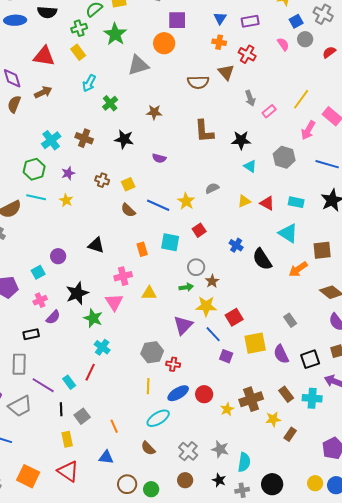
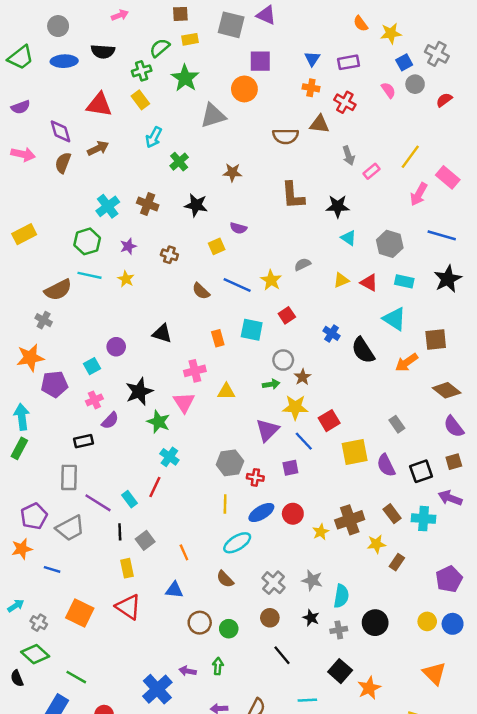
brown triangle: (226, 72) -> (319, 124), turned -42
gray hexagon: (284, 157) -> (390, 244), moved
yellow square: (128, 184) -> (217, 246), moved
purple square: (226, 356) -> (290, 468), moved, turned -32

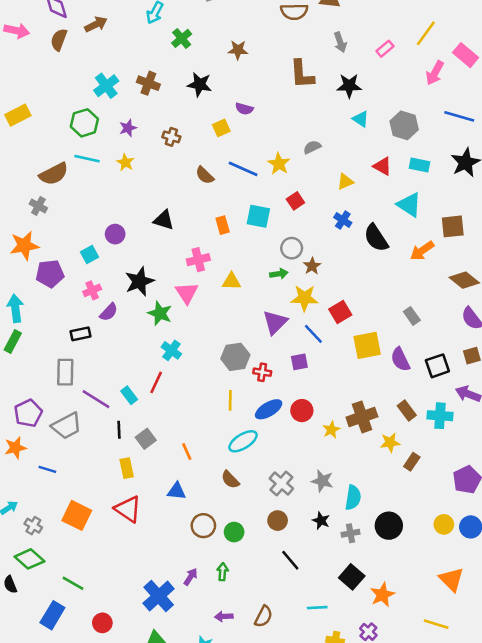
gray arrow: (349, 156) -> (340, 42), moved
yellow triangle: (341, 280) -> (345, 182), moved
purple arrow: (188, 671) -> (191, 577), turned 112

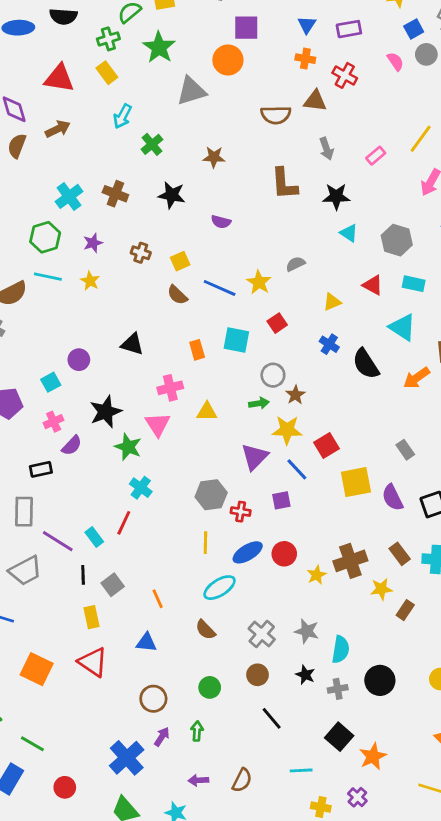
yellow square: (221, 128) -> (180, 261), moved
brown circle: (203, 526) -> (153, 699), moved

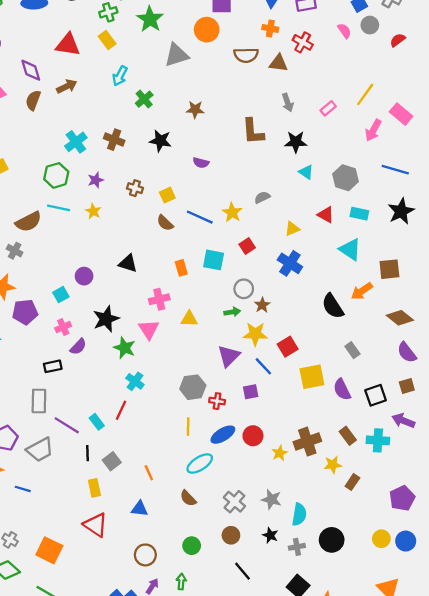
brown semicircle: (276, 115) -> (246, 55), moved
blue cross: (329, 344) -> (290, 263), size x1.5
black semicircle: (366, 364) -> (333, 306), moved
orange square: (37, 669) -> (49, 550), moved

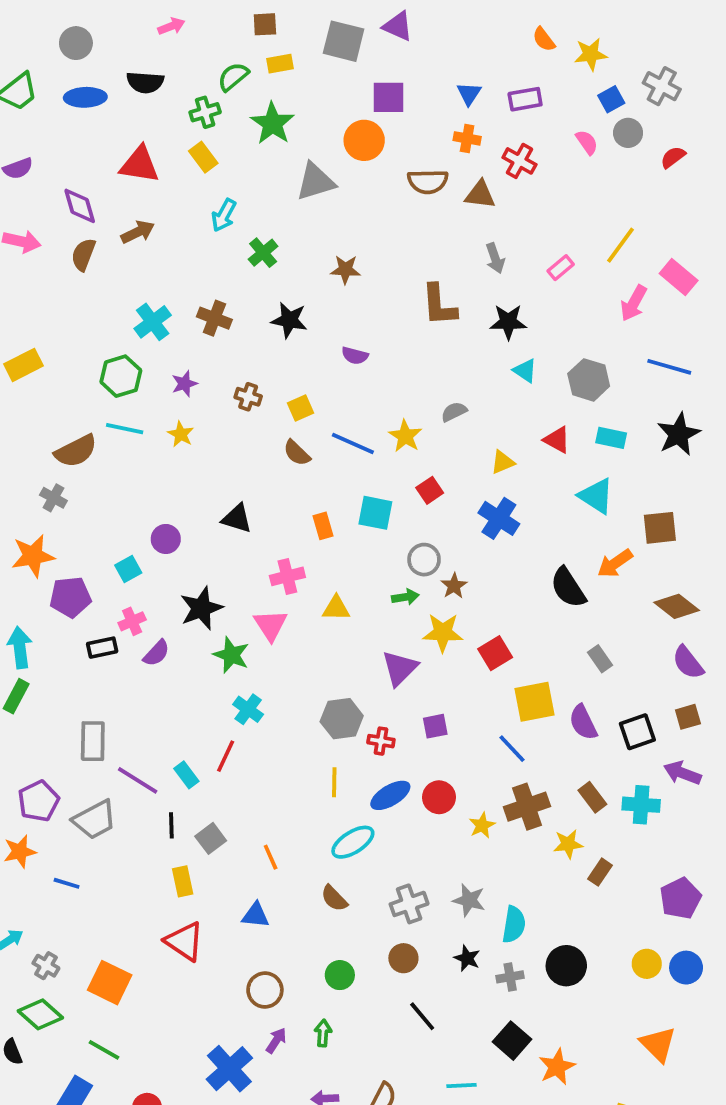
black rectangle: (53, 366) -> (102, 648), moved
blue line: (263, 366) -> (512, 749), moved
gray cross: (234, 502) -> (409, 904), turned 30

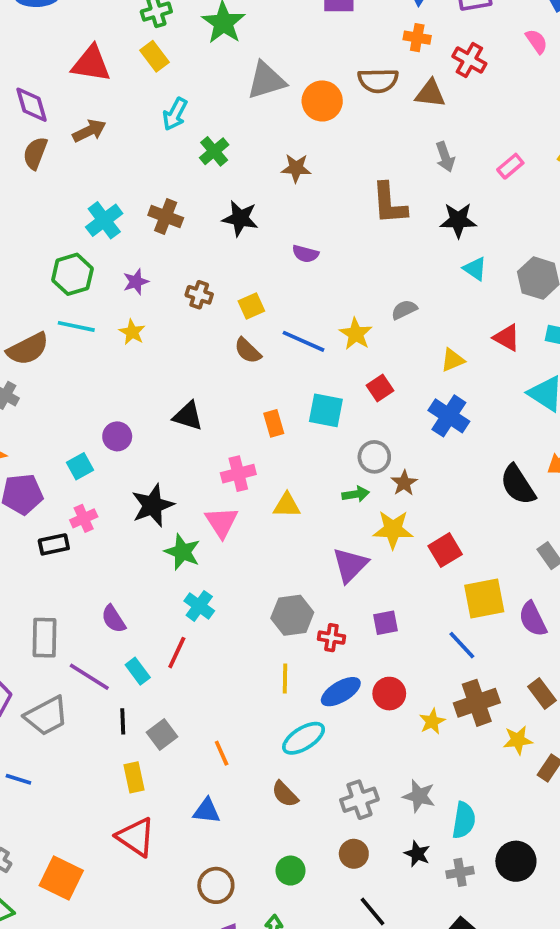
orange circle: (364, 140) -> (322, 101), moved
purple semicircle: (156, 653) -> (113, 619), moved, turned 104

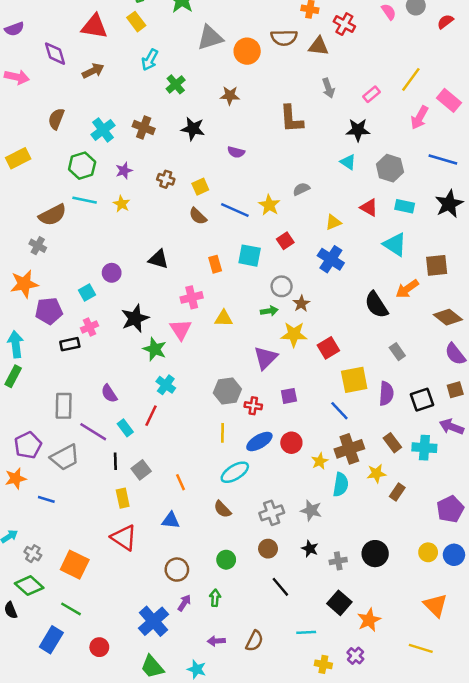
brown semicircle: (35, 153) -> (56, 119), moved
black star: (458, 220) -> (358, 130), moved
purple semicircle: (533, 619) -> (386, 393), turned -150
cyan semicircle: (464, 820) -> (341, 485), moved

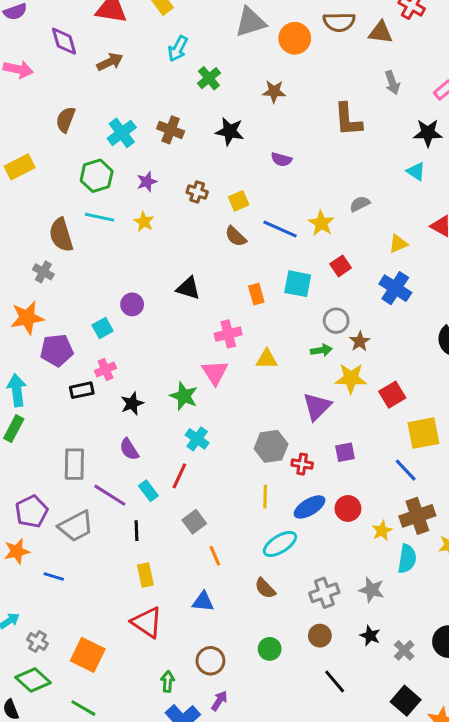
brown semicircle: (53, 215) -> (61, 235), turned 100
black star: (135, 318) -> (132, 403), moved, size x0.7
gray square: (141, 470) -> (194, 522), moved
gray cross: (338, 561) -> (404, 650), turned -35
green arrow: (215, 598) -> (168, 681), moved

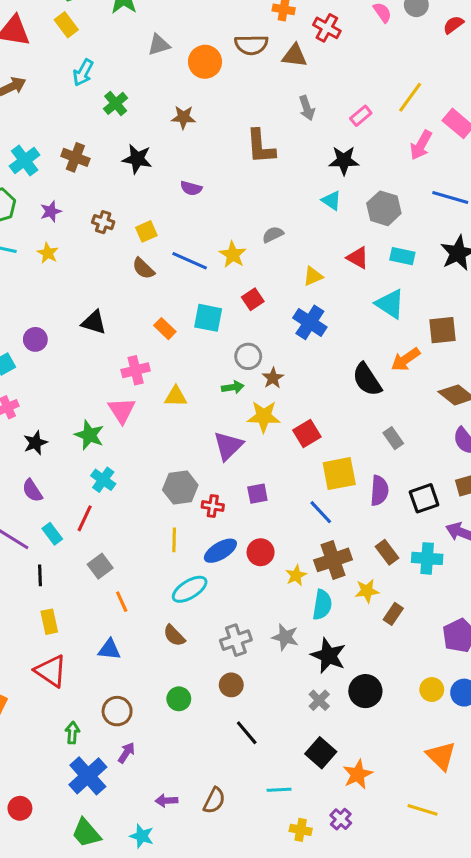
gray triangle: (250, 22) -> (159, 45), size x0.7
orange rectangle: (256, 294) -> (165, 329), turned -30
black star: (370, 636) -> (328, 656), moved, size x1.6

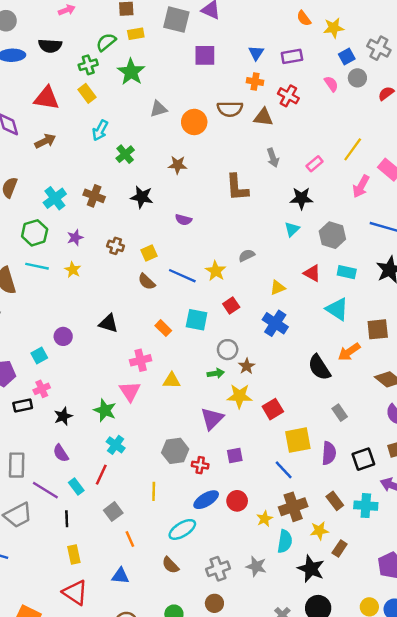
cyan triangle: (331, 201) -> (292, 229), turned 42
yellow line: (174, 540) -> (154, 491), moved
black star: (328, 656) -> (311, 569), moved

